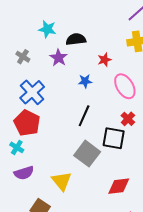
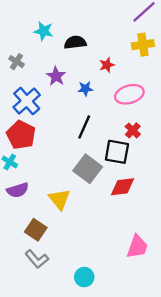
purple star: (59, 58) -> (56, 76), moved
pink ellipse: (125, 86) -> (129, 94), turned -75
red diamond: (119, 186) -> (123, 187), moved

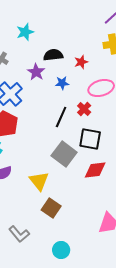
cyan star: (44, 31) -> (25, 32), turned -30
black semicircle: (75, 42) -> (53, 55), moved
red cross: (133, 130) -> (84, 109), moved
brown square: (36, 230) -> (51, 208), moved

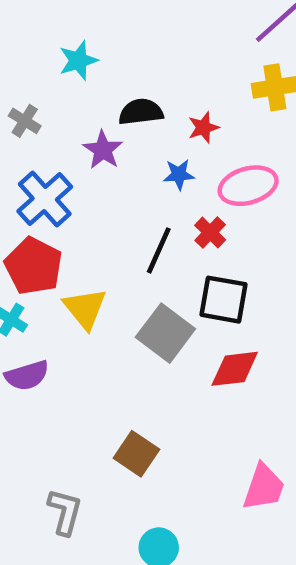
blue star: (62, 83) -> (179, 174), moved
yellow triangle: (39, 181) -> (85, 309), moved
gray L-shape: (19, 234) -> (65, 512), turned -125

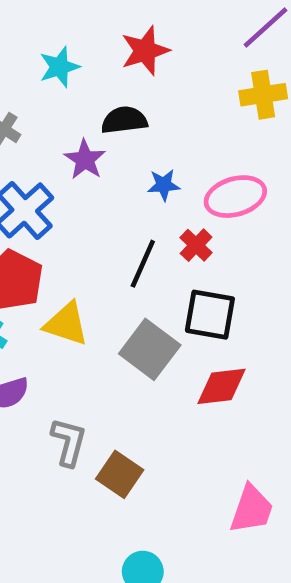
red star: (203, 128) -> (145, 51), moved, size x1.5
yellow triangle: (85, 309) -> (66, 324), turned -33
gray L-shape: (65, 512) -> (69, 442), moved

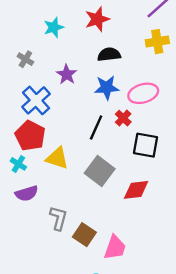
black semicircle: (124, 120) -> (109, 54), moved
blue star: (164, 185) -> (107, 87), size x1.5
black square: (210, 315) -> (146, 145), moved
pink trapezoid: (252, 509) -> (115, 248), moved

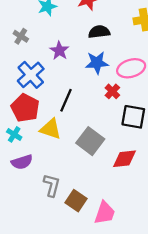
black line: (96, 127) -> (66, 100), moved

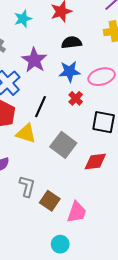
purple star: (59, 51) -> (34, 60), size x1.4
red cross: (112, 91) -> (76, 98), moved

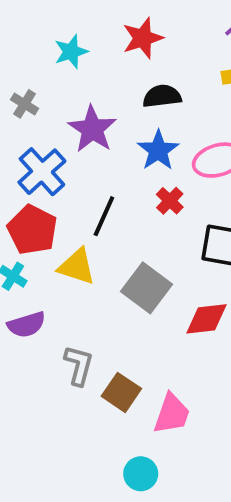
blue star: (69, 71) -> (158, 150), turned -30

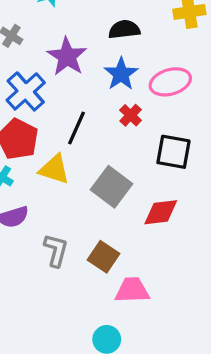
brown square: (121, 392) -> (104, 257), moved
pink trapezoid: (172, 414) -> (132, 290), turned -111

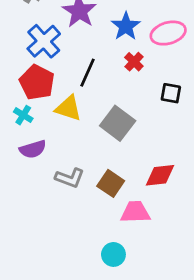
black square: (173, 152) -> (171, 93), size x0.7
red diamond: (161, 212) -> (160, 175), moved
gray L-shape: (56, 250) -> (70, 178), turned 96

